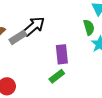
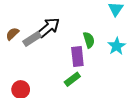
green semicircle: (89, 27) -> (89, 40), moved

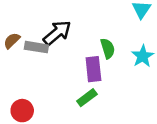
gray rectangle: (32, 39) -> (36, 47), turned 42

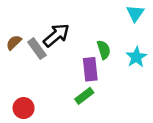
gray rectangle: (36, 47) -> (37, 49), turned 45

